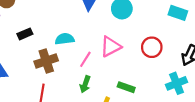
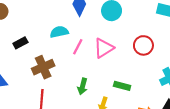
cyan semicircle: (65, 39) -> (59, 32), moved
pink line: (85, 59) -> (78, 47), moved

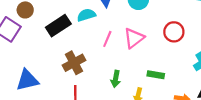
cyan semicircle: (59, 32) -> (86, 15), moved
black rectangle: (20, 43) -> (58, 26), moved, size x1.6

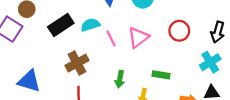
cyan semicircle: (86, 15) -> (90, 25), moved
pink line: (107, 39) -> (111, 38), turned -49
blue triangle: (27, 80) -> (29, 81), turned 30

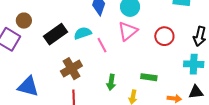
pink triangle: (138, 37) -> (128, 31), moved
cyan cross: (210, 62) -> (194, 64), turned 36

